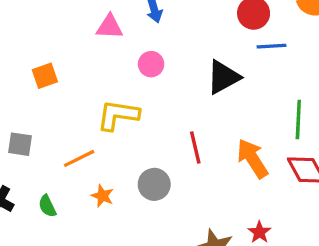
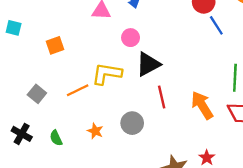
blue line: (272, 46) -> (216, 25), turned 60
black triangle: (223, 77) -> (148, 64), moved
gray square: (20, 144) -> (37, 94), turned 30
orange line: (79, 158) -> (78, 90), moved

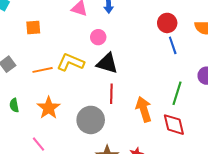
black triangle: (148, 64) -> (107, 63), turned 30
gray circle: (132, 123) -> (91, 120), moved, size x1.4
orange star: (95, 131) -> (49, 108), size x1.6

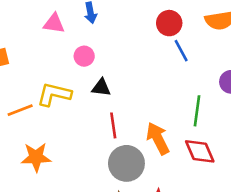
black triangle: (107, 63) -> (101, 88), size x0.7
orange star: (49, 108) -> (36, 157), turned -30
gray circle: (91, 120) -> (126, 163), moved

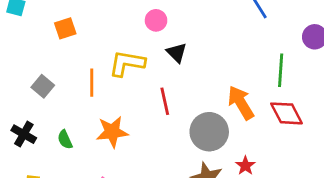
black triangle: (101, 88) -> (177, 53), turned 42
orange line: (20, 110) -> (92, 83), turned -65
red line: (113, 125) -> (165, 101), moved

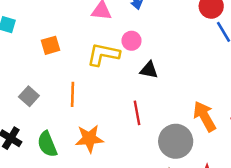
black triangle: (177, 53) -> (149, 70), turned -36
yellow L-shape: (127, 63) -> (103, 54), moved
green semicircle: (65, 140) -> (47, 144), size x1.5

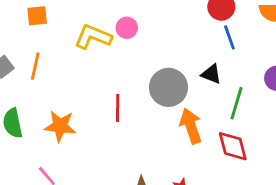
black triangle: (149, 70) -> (211, 74), moved
orange line: (73, 94) -> (35, 66), moved
gray circle: (176, 141) -> (168, 87), moved

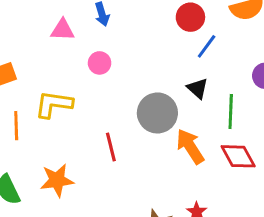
yellow L-shape: (93, 37) -> (54, 104), moved
blue line: (229, 37) -> (207, 46), turned 70
black triangle: (211, 74) -> (198, 88), turned 35

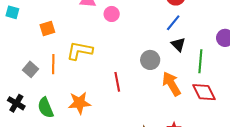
blue line: (207, 46) -> (173, 23), moved
pink circle: (100, 63) -> (112, 14), moved
gray circle: (157, 113) -> (150, 60), size x0.7

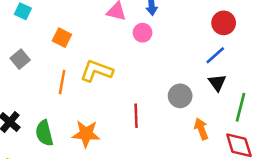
orange square: (47, 28) -> (62, 38), turned 35
gray square: (30, 69) -> (20, 59), moved
orange arrow: (171, 84) -> (201, 129), size x0.7

